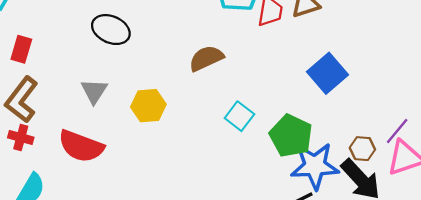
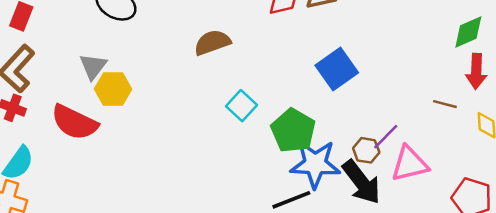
yellow hexagon: (148, 106) -> (113, 89), moved
purple line: (397, 131) -> (386, 137), moved

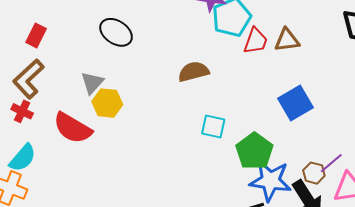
cyan square: (242, 106) -> (213, 126), turned -35

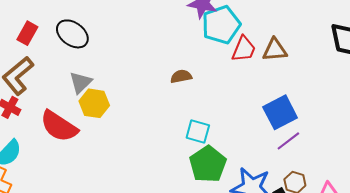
black ellipse: (116, 32) -> (72, 34), moved
brown semicircle: (194, 72) -> (181, 76), size x0.7
green pentagon: (254, 151) -> (208, 164), moved
purple line: (331, 163) -> (288, 141), moved

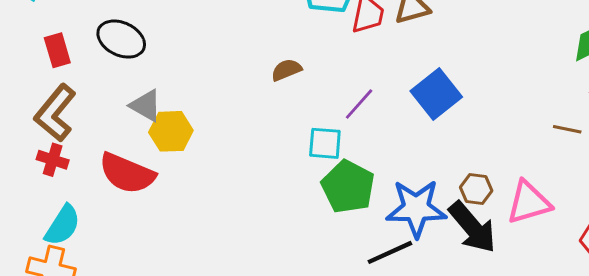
red rectangle: (27, 33) -> (57, 50), turned -35
gray triangle: (81, 82) -> (146, 106), turned -35
purple line: (288, 141) -> (359, 104), moved

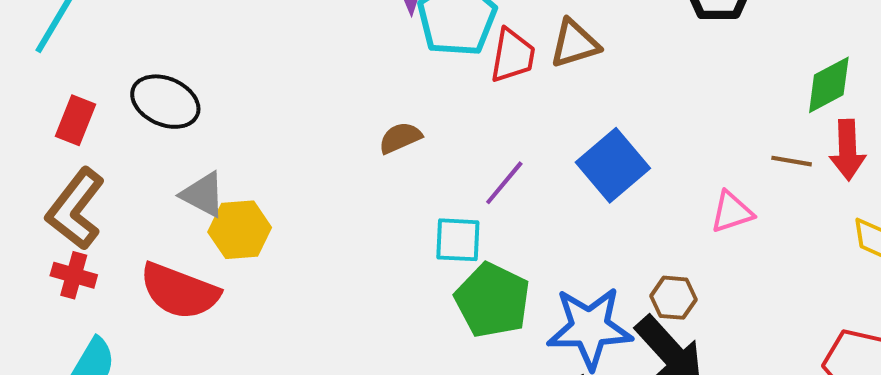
red rectangle: (57, 50) -> (76, 120), turned 40
brown line: (567, 129) -> (792, 161), moved
pink triangle: (529, 202) -> (732, 212), moved, size x0.7

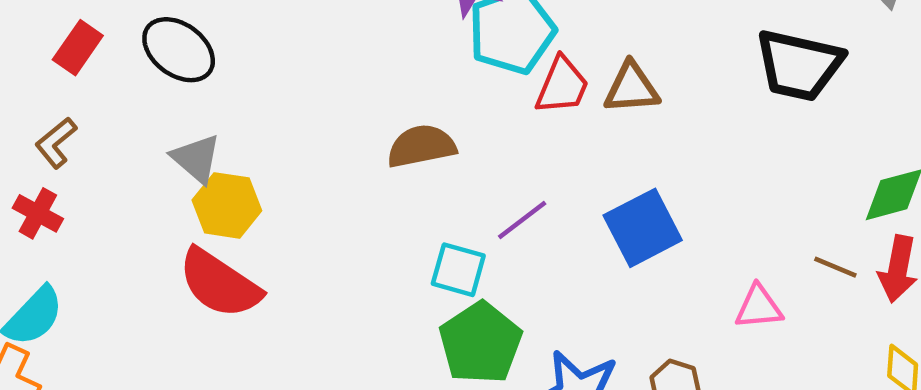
brown semicircle: (400, 138) -> (421, 146), size x1.4
brown L-shape: (75, 209) -> (56, 143), size x0.6
red semicircle: (179, 291) -> (220, 283), moved

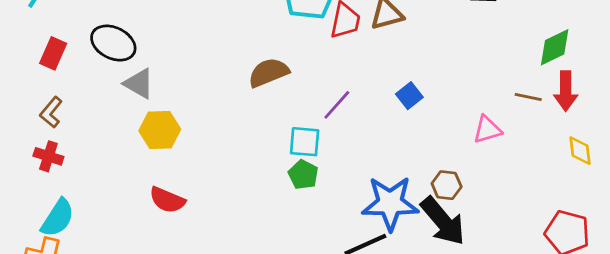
gray triangle: (196, 159) -> (139, 83), moved
blue square: (643, 228) -> (409, 96), size x0.6
red semicircle: (220, 283) -> (167, 200), moved, size x0.7
green pentagon: (480, 343) -> (303, 175), moved, size x0.6

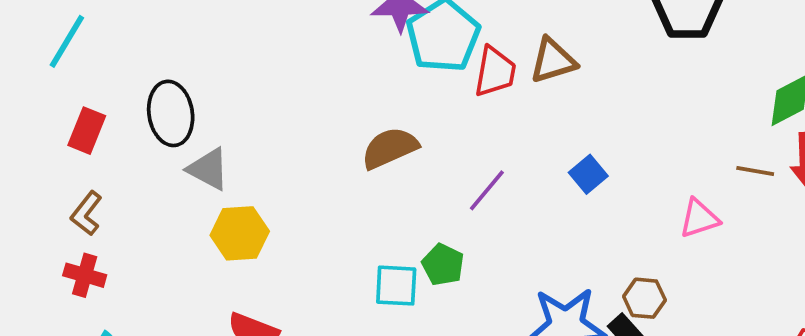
black ellipse: (113, 43) -> (171, 113), turned 57
cyan square: (305, 142) -> (396, 286), moved
green pentagon: (303, 175) -> (443, 265), moved

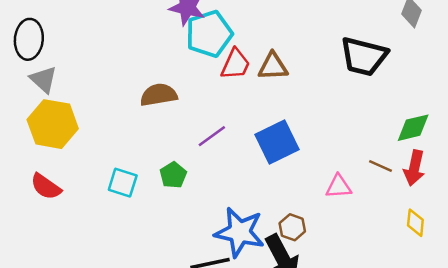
blue square: (588, 174) -> (277, 142), size x1.8
yellow hexagon: (240, 233) -> (53, 124), size x1.4
cyan square: (396, 286) -> (123, 183), moved

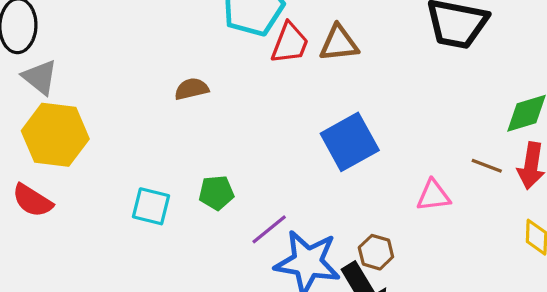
brown semicircle: (159, 95) -> (192, 89), size x0.7
purple line: (212, 136) -> (269, 229), moved
green pentagon: (173, 175) -> (216, 193), turned 30
red semicircle: (46, 187) -> (32, 201), moved

